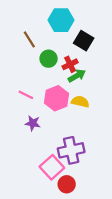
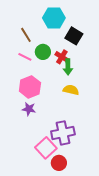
red cross: (70, 64) -> (62, 57), turned -32
green arrow: (77, 76) -> (68, 67), turned 119
pink line: (26, 95) -> (25, 57), moved
pink hexagon: (56, 98) -> (30, 87), moved

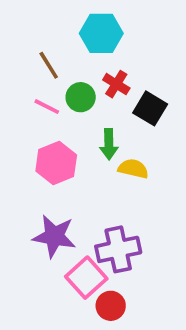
black square: (74, 36) -> (150, 108), moved
red cross: (62, 57) -> (116, 84), moved
green arrow: (68, 67) -> (109, 144), moved
purple star: (29, 109) -> (54, 236), moved, size x1.6

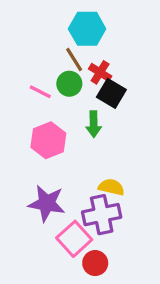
brown line: (49, 65) -> (74, 59), moved
black square: (150, 108) -> (111, 93), moved
yellow semicircle: (133, 169) -> (111, 187), moved

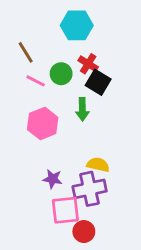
brown line: (74, 59) -> (26, 52), moved
purple star: (47, 203) -> (53, 179), moved, size x0.6
pink square: (74, 239) -> (65, 210), turned 36

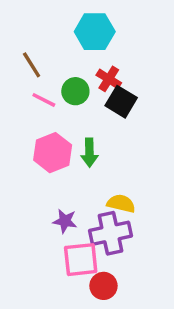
green arrow: (82, 109) -> (89, 153), moved

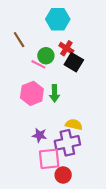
pink line: (44, 100) -> (38, 64), moved

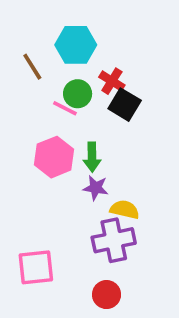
cyan hexagon: (58, 19) -> (76, 45), moved
purple star: (39, 135) -> (96, 188), moved
pink square: (49, 159) -> (36, 267), moved

